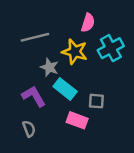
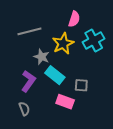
yellow star: (75, 52) -> (63, 44), turned 30
purple L-shape: (34, 96) -> (28, 81), turned 65

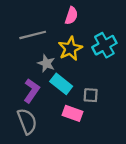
pink semicircle: (74, 19) -> (71, 16), moved
gray semicircle: (24, 109) -> (27, 121), size x1.6

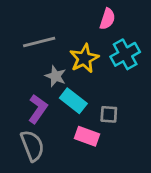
pink semicircle: (71, 16) -> (107, 19), moved

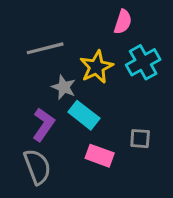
gray square: (109, 114) -> (140, 139), moved

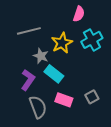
gray square: (140, 139) -> (92, 97), moved, turned -32
gray semicircle: (37, 167) -> (38, 107), moved

